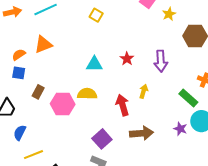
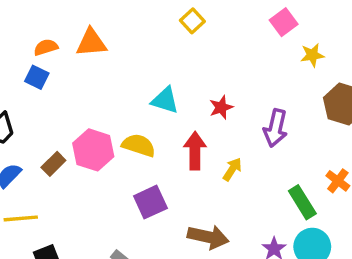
brown rectangle: (38, 92) -> (53, 164), moved
red arrow: (123, 105) -> (195, 151), moved
purple square: (102, 139) -> (150, 202), moved

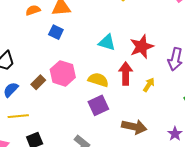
blue square: (37, 77) -> (56, 32), moved
red star: (221, 107) -> (142, 47), size x1.6
yellow semicircle: (139, 145) -> (98, 80), moved

